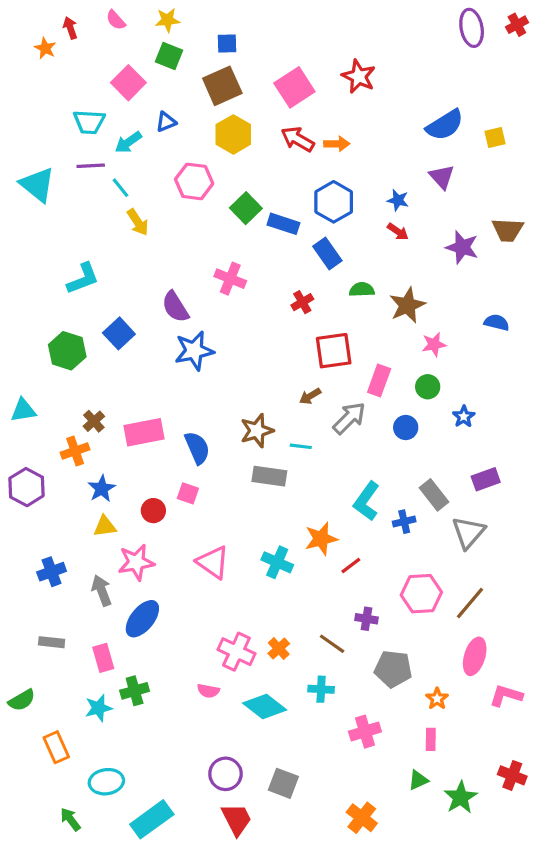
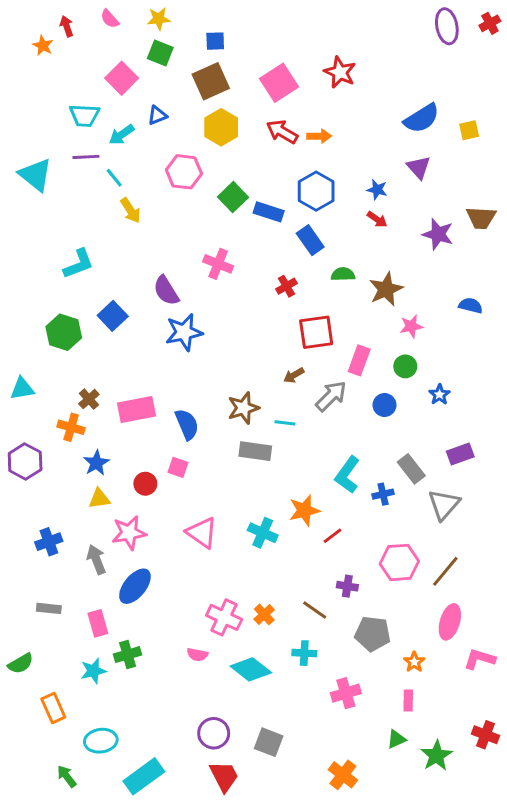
orange cross: (75, 451) -> (71, 427), turned 35

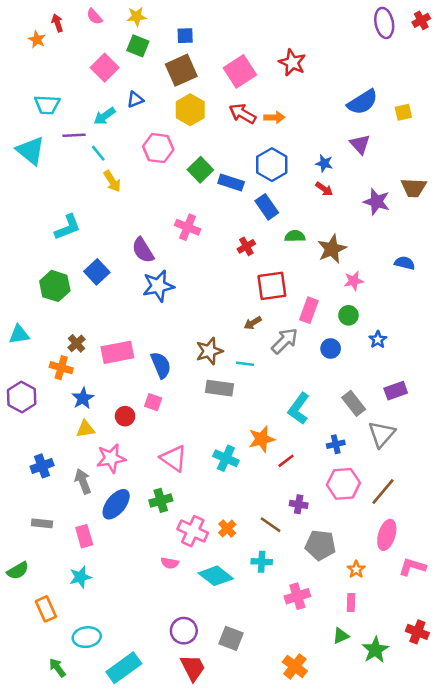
cyan trapezoid: (84, 115) -> (47, 105), moved
blue cross: (383, 494) -> (336, 444), moved
green cross: (128, 655) -> (161, 500), moved

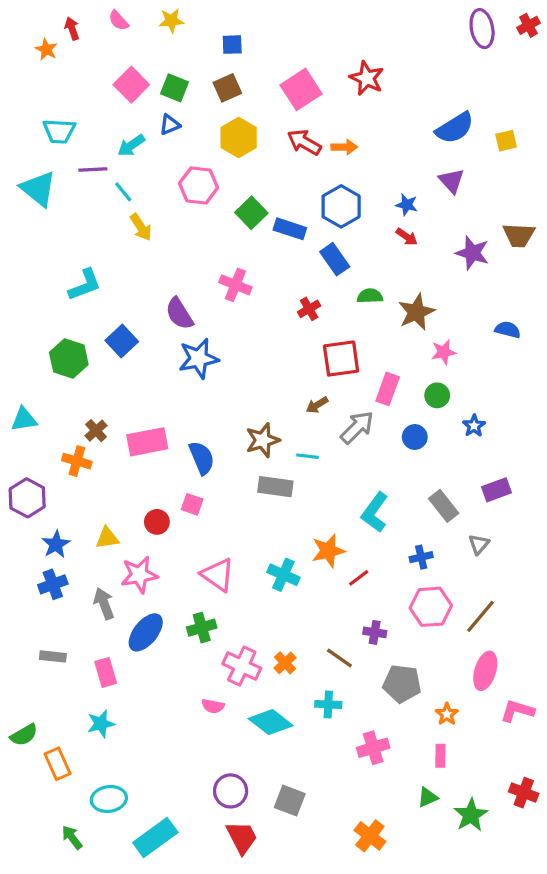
green square: (138, 46) -> (174, 88), moved
brown square: (181, 70) -> (227, 88), size x0.7
blue star: (83, 398) -> (56, 544), moved
gray triangle: (382, 434) -> (479, 544), size x0.6
green semicircle: (18, 571) -> (24, 735), moved

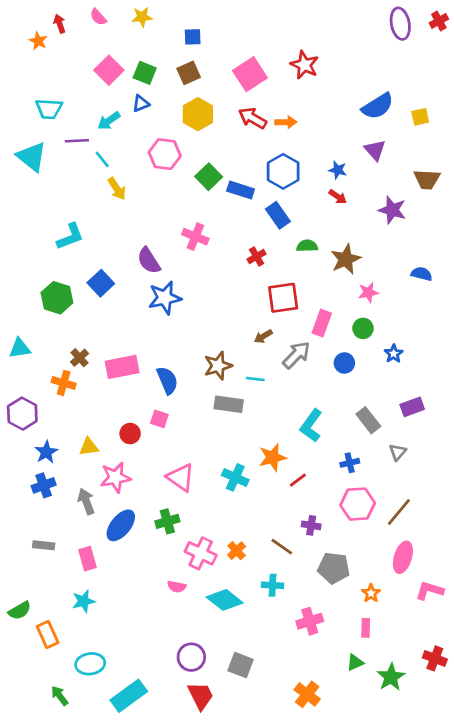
brown trapezoid: (519, 235) -> (427, 179), moved

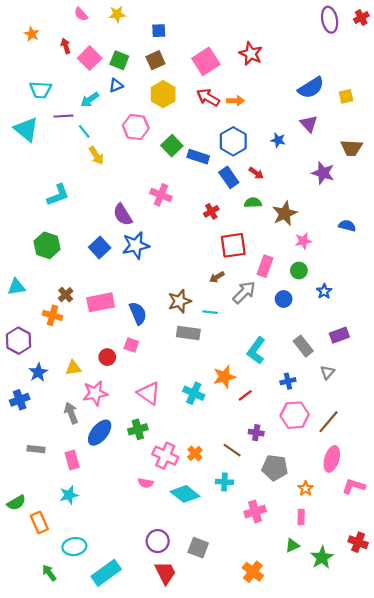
red arrow: (60, 24) -> (66, 46), moved
red arrow: (338, 197) -> (256, 173), moved
blue square: (101, 283) -> (100, 248), moved
blue cross: (44, 485) -> (20, 400), moved

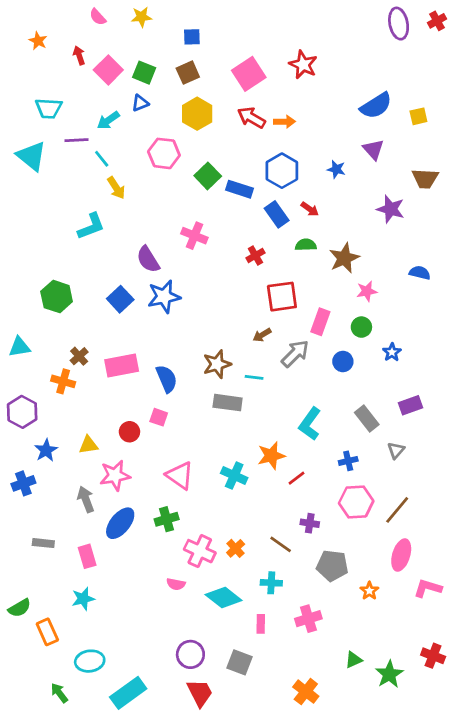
cyan L-shape: (58, 195) -> (91, 226), moved
pink rectangle: (301, 517) -> (261, 624), moved

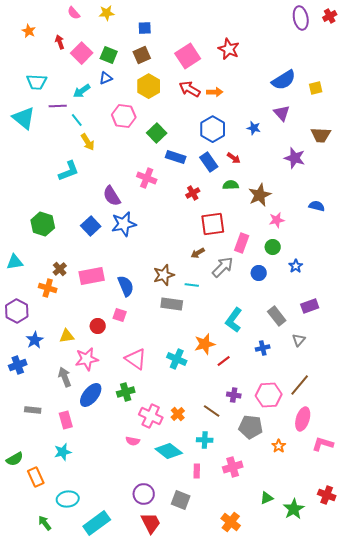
blue rectangle: (240, 189) -> (176, 157), moved
pink hexagon: (356, 502) -> (269, 395), moved

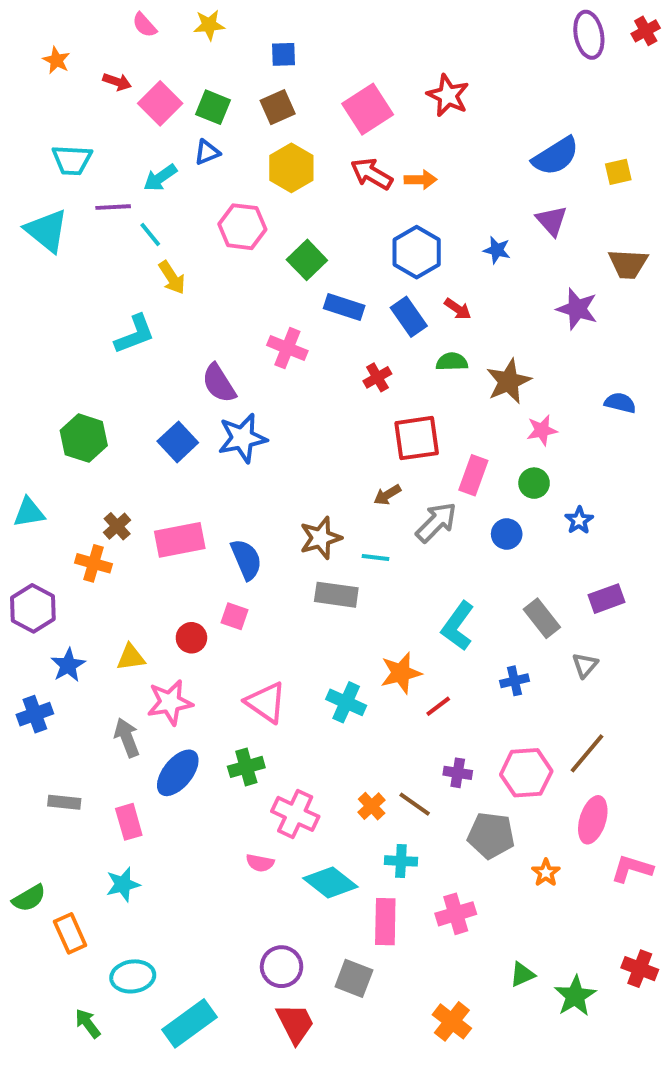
red arrow: (60, 42) -> (117, 82), turned 128
orange cross: (178, 414) -> (372, 806), moved
pink rectangle: (197, 471) -> (385, 922), size x1.6

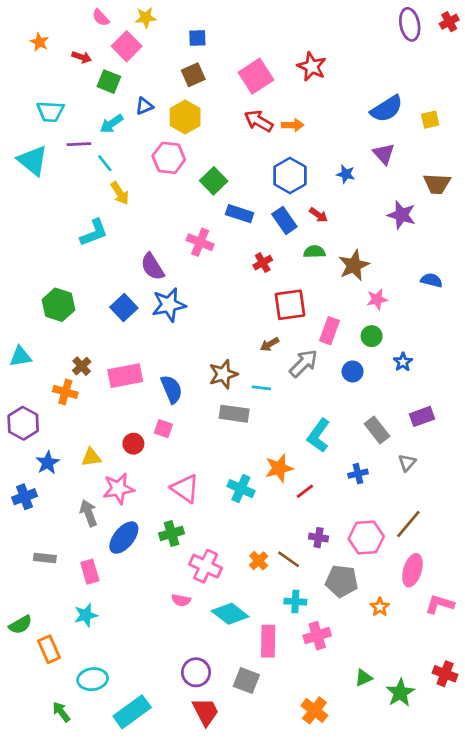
pink square: (160, 103) -> (127, 46), moved
green square: (213, 107) -> (109, 82), moved
yellow hexagon: (291, 168) -> (185, 117), moved
cyan cross: (401, 861) -> (295, 602), moved

